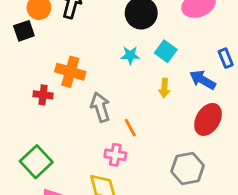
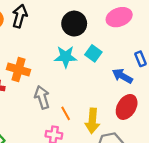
cyan star: (130, 55) -> (66, 57), size x1.5
yellow arrow: (164, 88) -> (92, 121), moved, size x1.6

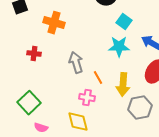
cyan star: (66, 57) -> (119, 47), moved
orange cross: (19, 70) -> (54, 23), moved

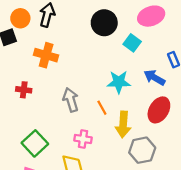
cyan square: (124, 22) -> (132, 43), moved
orange line: (98, 78) -> (102, 108), moved
green square: (29, 103) -> (35, 143), moved

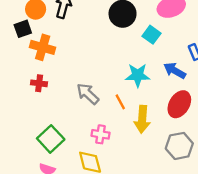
orange cross: (46, 55) -> (43, 47), moved
gray arrow: (71, 100) -> (88, 94), turned -30
gray hexagon: (142, 150) -> (179, 146), moved

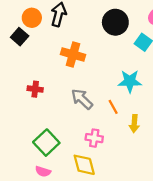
black square: (23, 29) -> (20, 37), turned -30
orange cross: (43, 47) -> (73, 55), moved
yellow arrow: (142, 119) -> (134, 124), size x0.7

